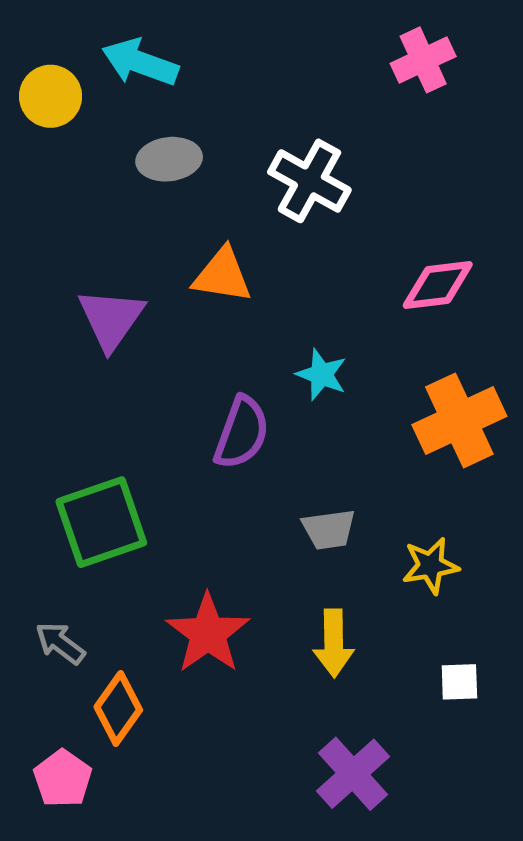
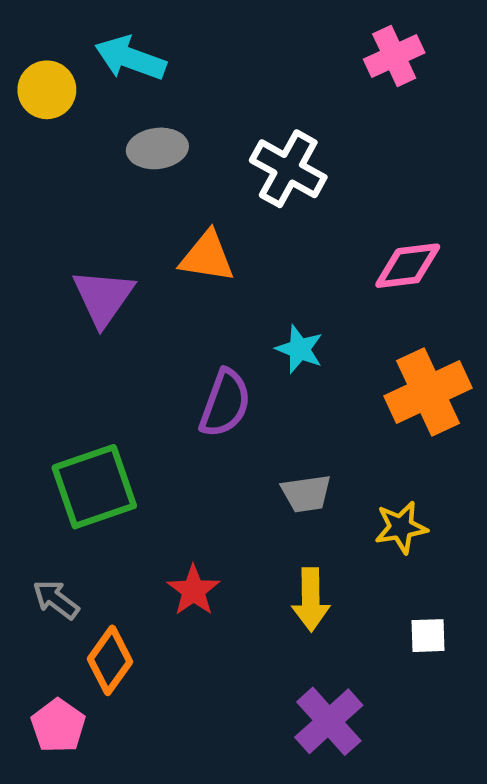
red star: (208, 633) -> (193, 590), size x0.7

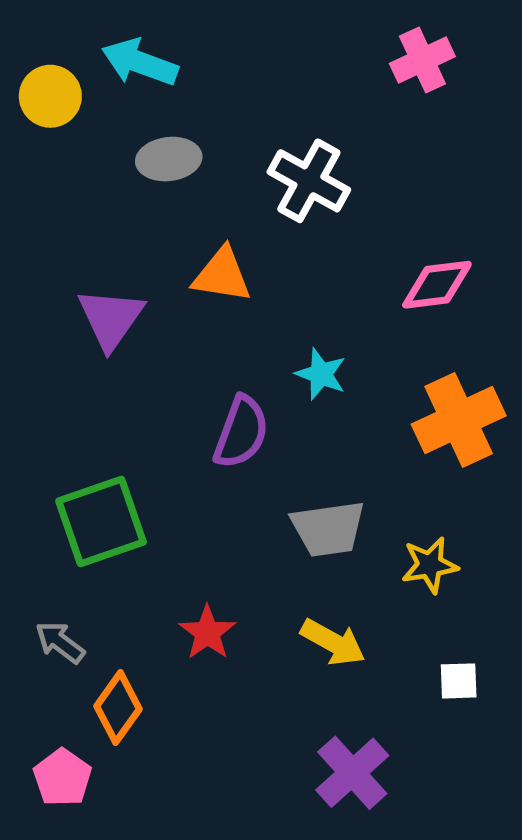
gray trapezoid: (306, 493) -> (328, 529), size x1.4
yellow arrow: (311, 599) -> (333, 642), turned -60

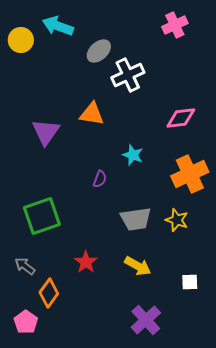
gray ellipse: (169, 159) -> (99, 51), moved, turned -35
white cross: (309, 181) -> (128, 75), turned 36
purple semicircle: (241, 432) -> (100, 179), size x0.6
yellow star: (430, 565) -> (177, 220), moved, turned 30

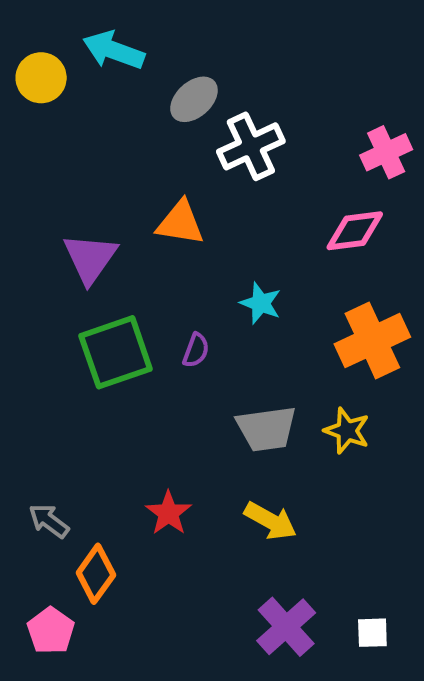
pink cross: (175, 25) -> (386, 152), moved
green square: (42, 216) -> (116, 352), moved
white square: (190, 282) -> (372, 633), moved

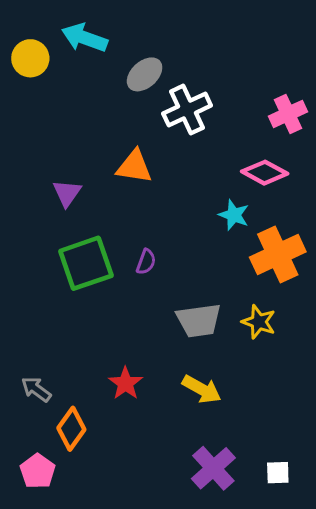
pink diamond: (355, 231) -> (265, 173), turned 36
purple triangle: (90, 258) -> (67, 193), size x0.7
cyan star: (261, 303) -> (234, 215), moved

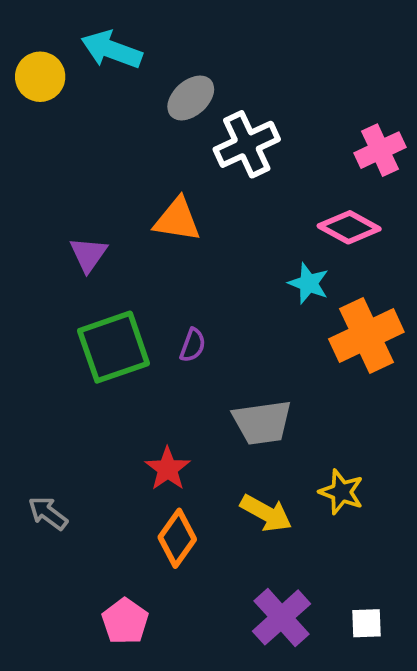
yellow star: (259, 322) -> (341, 492), moved
red star: (126, 383) -> (168, 469), moved
orange diamond: (71, 429) -> (177, 538), moved
pink pentagon: (38, 471) -> (125, 621), moved

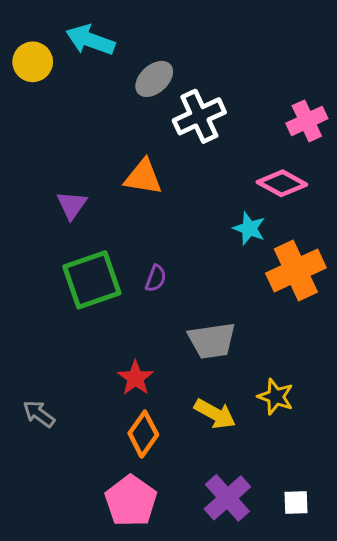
pink pentagon: (125, 621) -> (131, 501), moved, size x1.4

